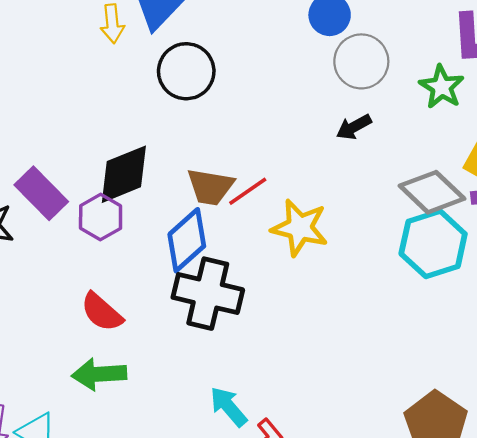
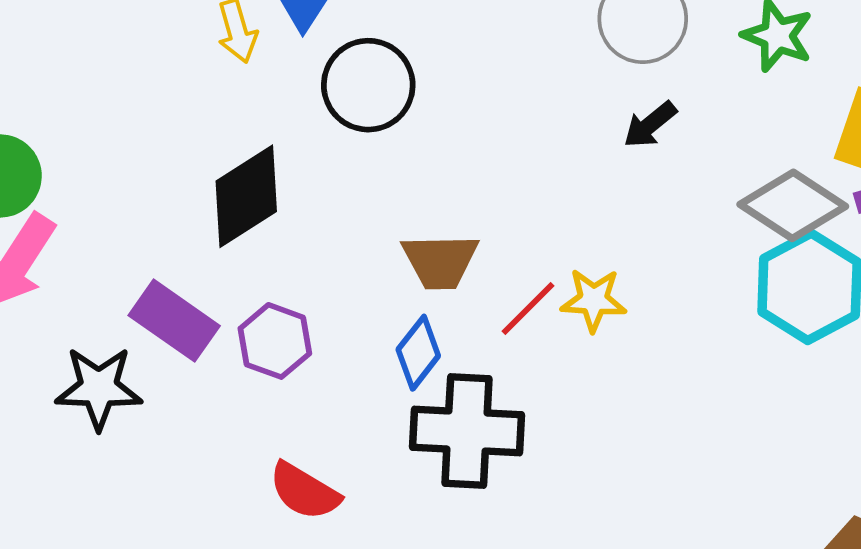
black diamond: (124, 174) -> (246, 196), moved
red line: (248, 191) -> (528, 309), moved
yellow star: (300, 228) -> (594, 300), size x0.7
blue diamond: (187, 240) -> (418, 353), size x0.7

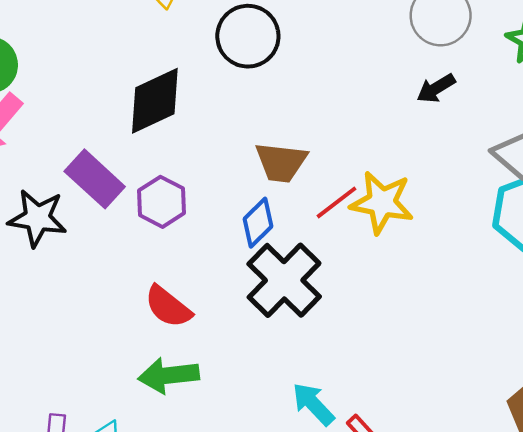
yellow star: (594, 300) -> (382, 203), size x1.4
black cross: (467, 431) -> (284, 280), turned 34

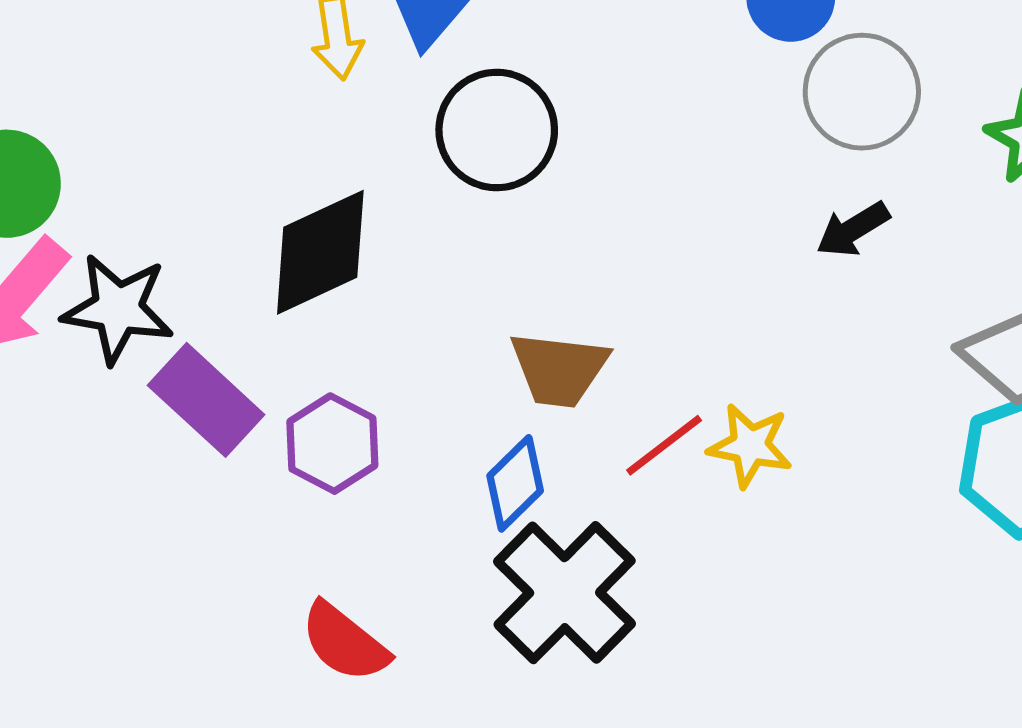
yellow star: (382, 203) -> (750, 446), size x0.7
black star: (37, 218) -> (118, 309), moved

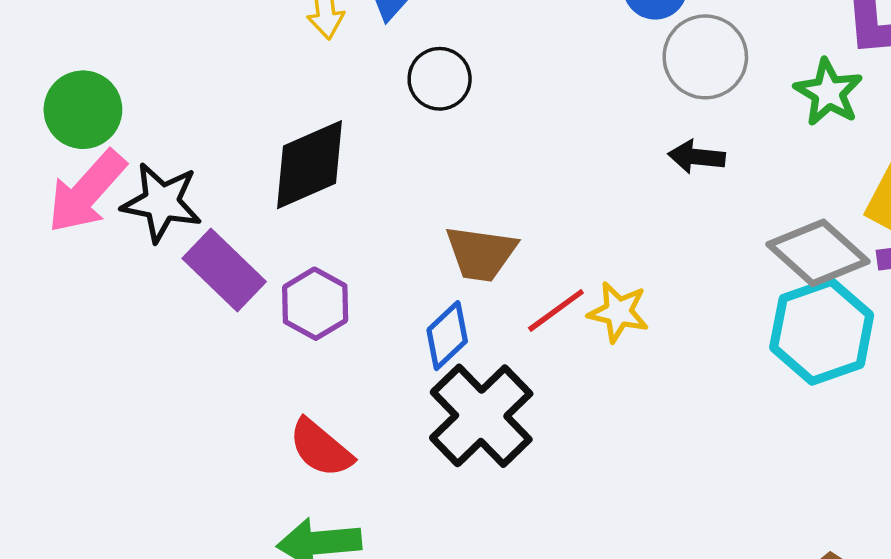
black circle: (497, 130) -> (440, 79), size x0.7
black arrow: (853, 229) -> (697, 157), turned 36

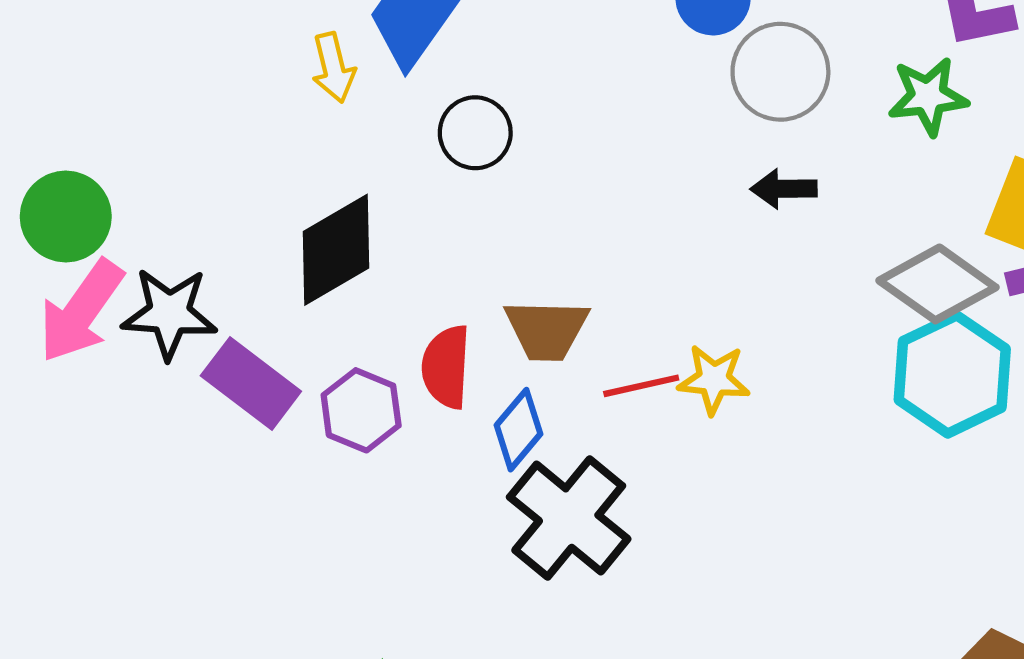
green star: (828, 92) -> (928, 96), turned -30
red line: (556, 310) -> (641, 386), turned 30
red semicircle: (321, 448) -> (446, 367), moved, turned 60

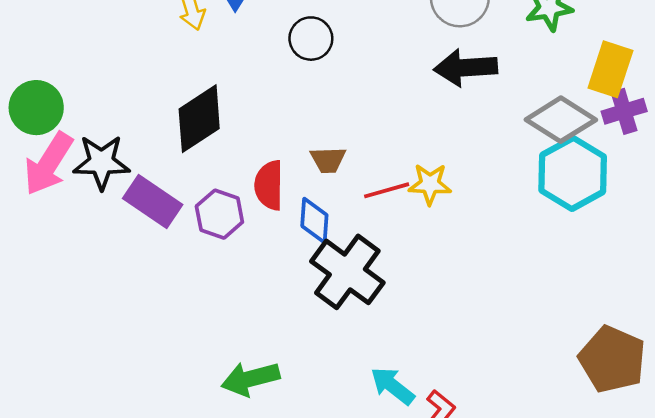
black circle: (475, 133) -> (311, 39), moved
black arrow: (784, 189) -> (466, 68), size x1.6
brown trapezoid: (547, 330) -> (328, 160), size x0.7
blue diamond: (518, 430) -> (314, 221), turned -33

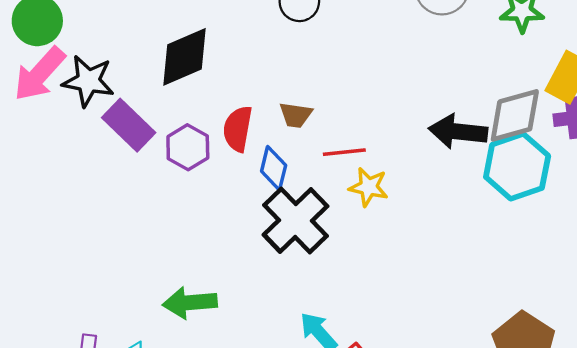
black arrow: (466, 68) -> (458, 131), moved
gray diamond: (561, 120) -> (515, 115), turned -58
yellow star: (430, 184) -> (369, 187), moved

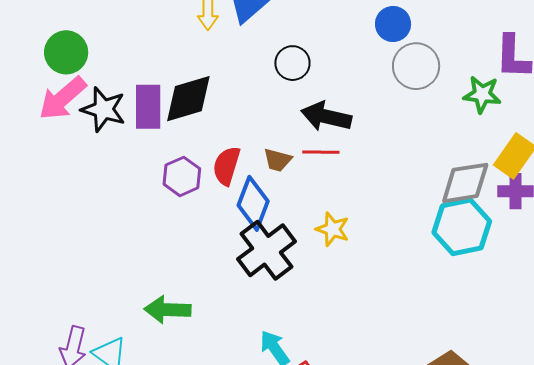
purple rectangle: (129, 125) -> (148, 107), moved, turned 39
black arrow: (458, 131) -> (326, 117), moved
red line: (344, 152) -> (321, 152), moved
blue diamond: (274, 168) -> (253, 203), size x1.4

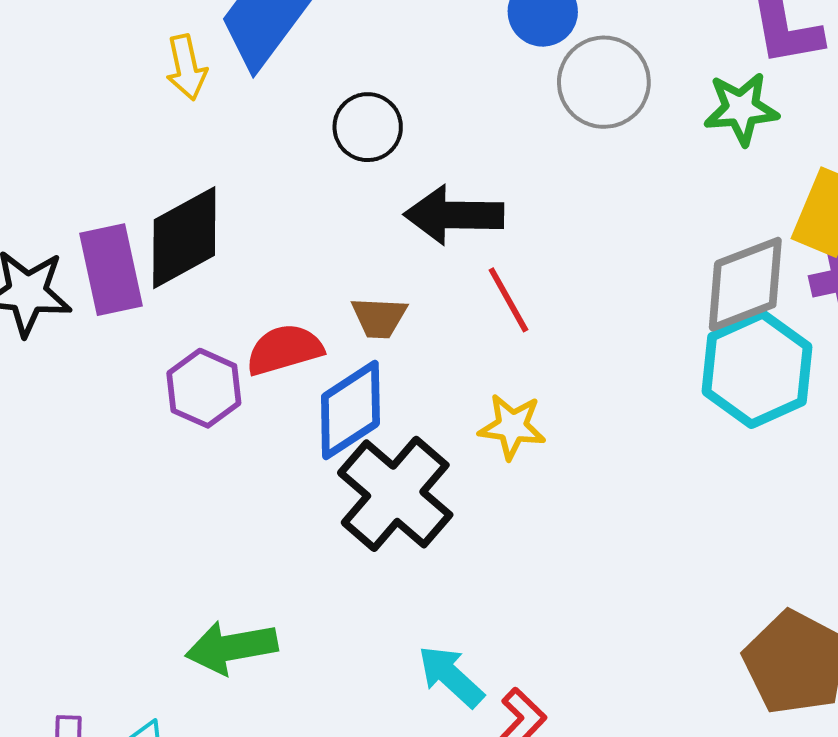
red line: (321, 152) -> (508, 300), moved, turned 72
red semicircle: (226, 166) -> (284, 350), turned 69
blue diamond: (253, 203) -> (350, 410), turned 48

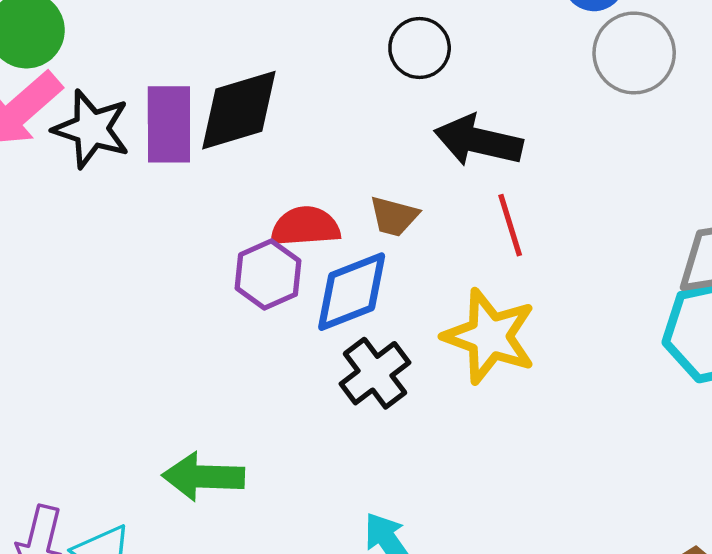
purple hexagon: (204, 388) -> (268, 275), moved
yellow star: (512, 427) -> (490, 336), size x1.6
black cross: (395, 494) -> (375, 373), size x0.7

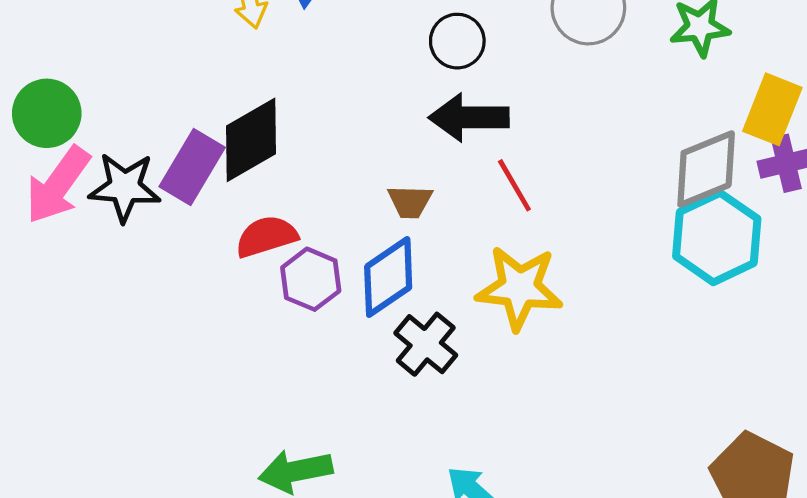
black circle: (420, 48) -> (457, 41), moved
purple rectangle: (169, 124) -> (192, 167), turned 44
red semicircle: (305, 227) -> (266, 237), moved

